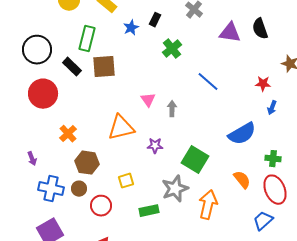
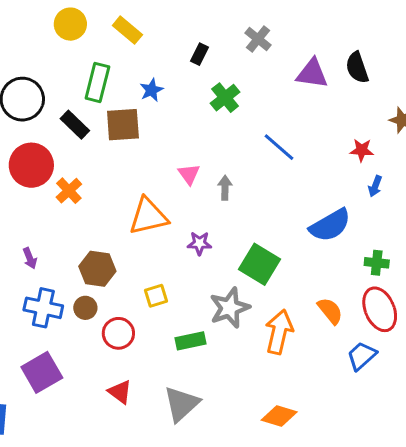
blue star: (131, 28) -> (151, 90), moved
orange cross: (68, 134) -> (69, 191), moved
purple arrow: (32, 159) -> (30, 258), moved
orange semicircle: (242, 180) -> (330, 311), moved

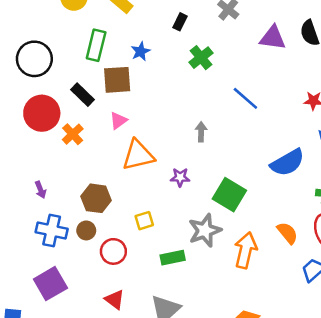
black rectangle: (75, 125) -> (83, 95), moved
pink triangle: (189, 174) -> (118, 121), moved, turned 30

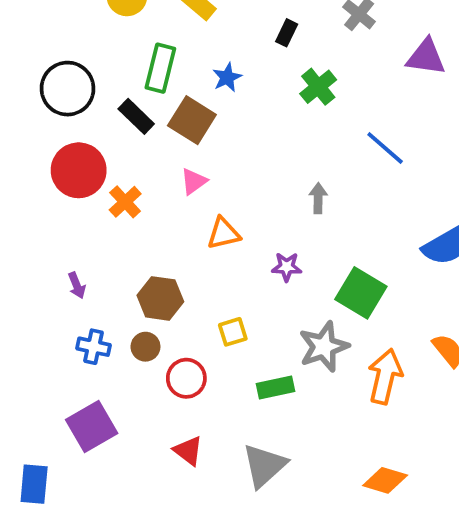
brown square: (117, 80) -> (192, 120), turned 36
black rectangle: (83, 95) -> (136, 116), moved
orange triangle: (138, 155) -> (223, 233), size x0.7
blue cross: (52, 230) -> (93, 347), size x0.7

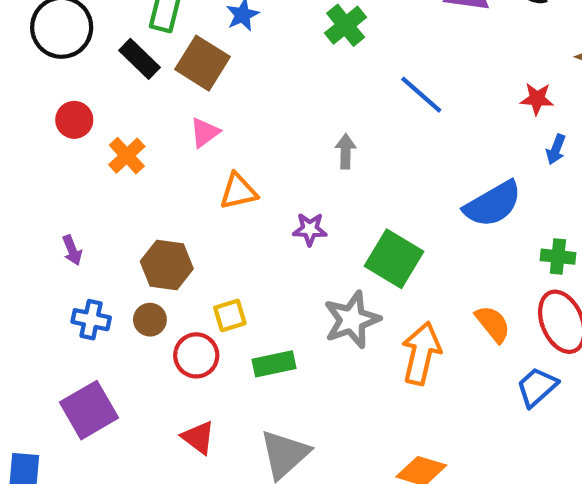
red circle: (79, 170) -> (74, 120), size x0.6
yellow square: (233, 332) -> (230, 315), moved
green rectangle: (275, 388) -> (274, 364), moved

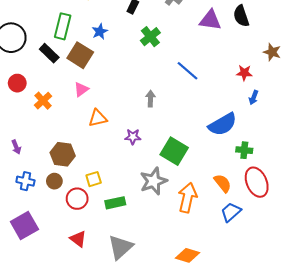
green cross: (558, 257) -> (244, 150), moved
blue trapezoid: (537, 387) -> (231, 212), moved

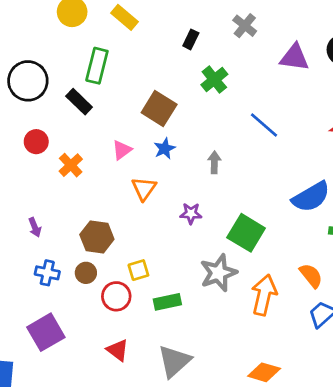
blue star: (100, 31) -> (165, 149), moved
brown square: (80, 55) -> (159, 109), moved
orange triangle: (98, 118) -> (144, 189), turned -42

